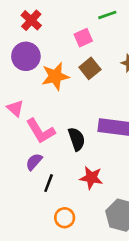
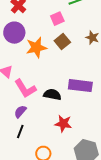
black semicircle: (77, 139) -> (52, 95), turned -60
black line: (49, 183) -> (20, 132), moved

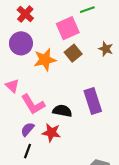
pink square: (57, 19) -> (68, 28), size x1.5
purple rectangle: (80, 86) -> (93, 101), turned 65
red star: (63, 124) -> (51, 133), moved

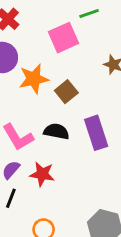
brown square: (73, 53) -> (66, 92), moved
black semicircle: (62, 111) -> (56, 131), moved

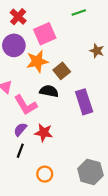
pink square: (63, 38) -> (45, 34), moved
black semicircle: (56, 131) -> (49, 91), moved

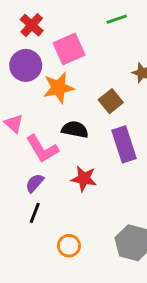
brown square: (62, 71) -> (111, 101), moved
red star: (44, 133) -> (84, 179), moved

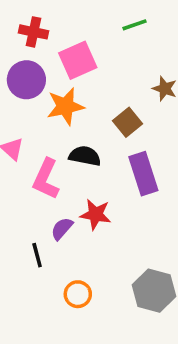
red cross: (32, 25) -> (33, 32), turned -30
pink L-shape: (42, 149) -> (46, 179), turned 56
purple semicircle: (35, 183) -> (62, 229), moved
black line: (35, 213) -> (37, 255), turned -36

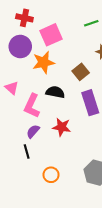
green line: (135, 25) -> (91, 23), moved
purple semicircle: (62, 229) -> (33, 131), moved

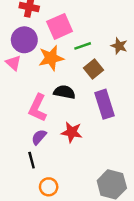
green line: (91, 23) -> (83, 46), moved
pink triangle: (12, 88) -> (13, 63), moved
orange circle: (51, 175) -> (49, 187), moved

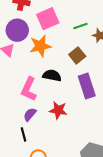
green line: (83, 46) -> (80, 26), moved

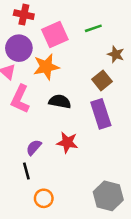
green line: (80, 26) -> (93, 28), moved
brown square: (77, 55) -> (102, 80), moved
pink L-shape: (29, 89) -> (20, 99), moved

